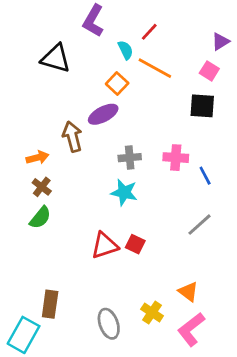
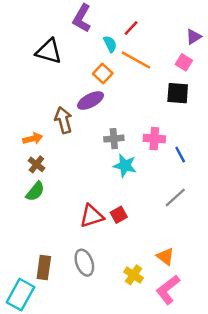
cyan star: (124, 192) -> (125, 166), moved
red square: (135, 244) -> (119, 215), turned 35
gray ellipse: (109, 324) -> (84, 263), moved

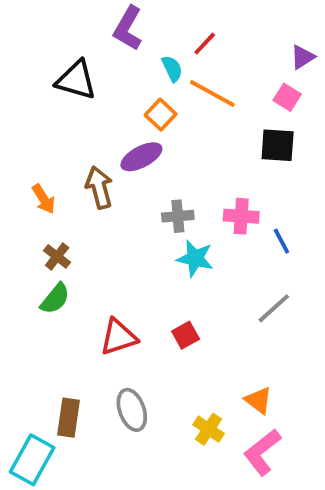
orange arrow: (33, 139) -> (44, 199), moved, turned 72
red triangle: (92, 216) -> (118, 337), moved

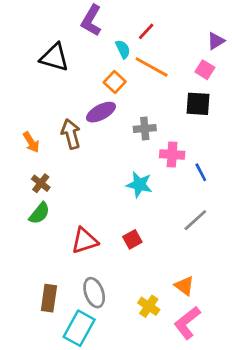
gray cross: (178, 216) -> (145, 128), moved
cyan rectangle: (32, 460) -> (79, 328), moved

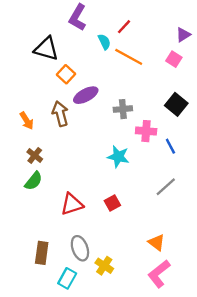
orange square: (115, 82) -> (66, 74), moved
black square: (198, 104) -> (176, 104), moved, turned 35
yellow cross: (149, 306) -> (104, 266), moved
cyan rectangle: (79, 328) -> (67, 278), size x0.7

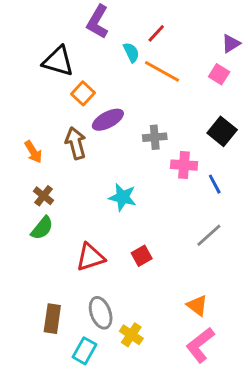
cyan star: (118, 157) -> (123, 197), moved

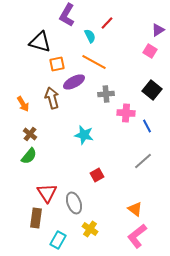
orange line: (162, 71) -> (94, 62), moved
orange square: (83, 93) -> (57, 64), turned 35
red triangle: (90, 257) -> (47, 193), moved, turned -45
gray ellipse: (101, 313) -> (74, 203), moved

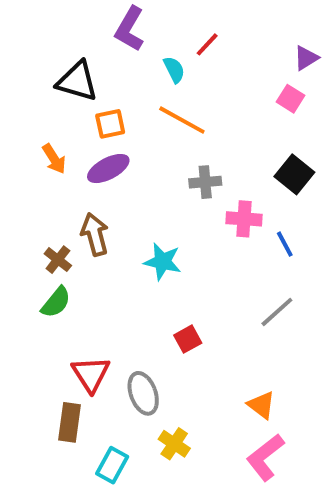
purple ellipse: (74, 82) -> (108, 169), moved
brown arrow: (52, 98) -> (95, 234), moved
orange arrow: (23, 104) -> (54, 159), moved

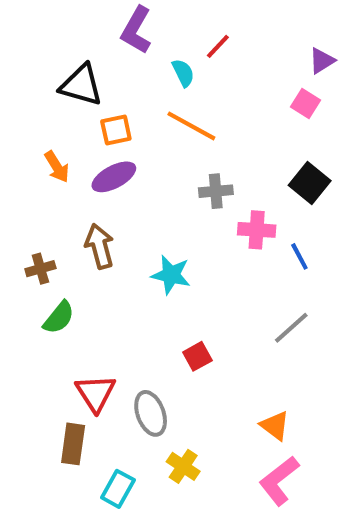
brown cross: (58, 260) -> (40, 269), moved, turned 36

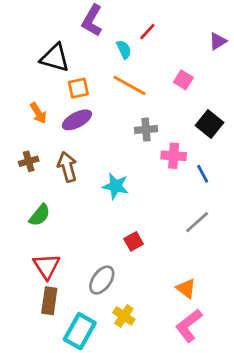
pink square: (306, 103) -> (183, 80), moved
brown cross: (40, 269) -> (29, 161), moved
red triangle: (96, 393) -> (47, 266), moved
gray ellipse: (151, 413) -> (102, 280), turned 56
cyan rectangle: (118, 489) -> (80, 331), size x1.4

